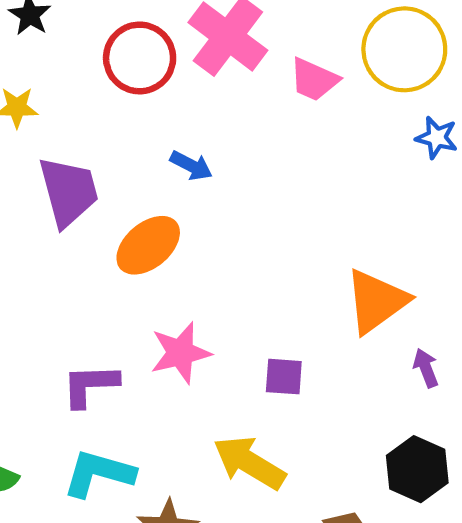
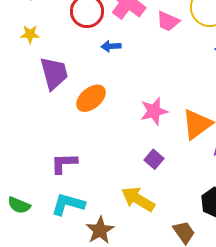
blue arrow: (191, 166) -> (111, 46), moved, turned 150
pink star: (180, 353) -> (154, 111), moved
purple square: (284, 377) -> (154, 159), turned 36

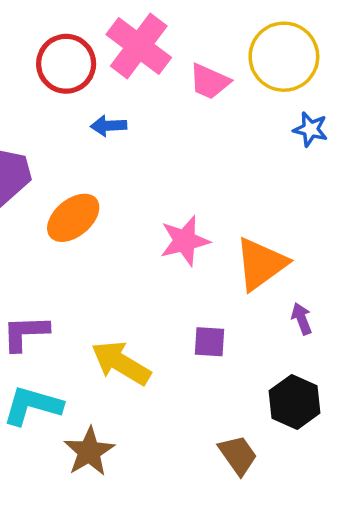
purple square: (154, 159) -> (210, 342), moved, turned -36
yellow arrow: (138, 199) -> (121, 363), moved

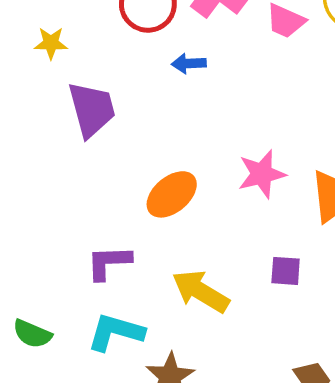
orange ellipse: (73, 218) -> (172, 194), moved

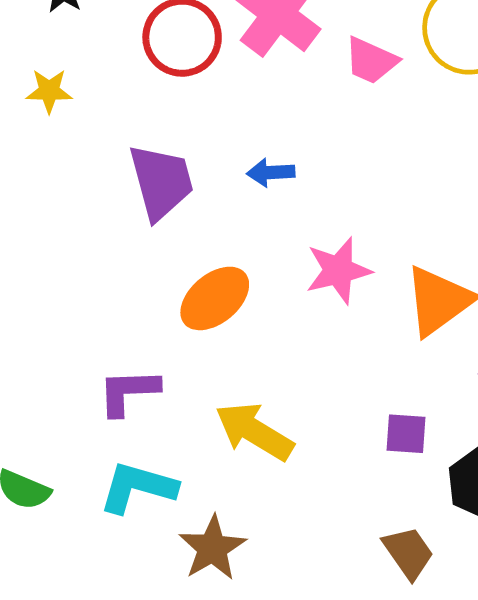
blue arrow: (189, 63) -> (271, 173), moved
purple trapezoid: (92, 109) -> (161, 182), moved
purple square: (286, 271) -> (406, 434), moved

